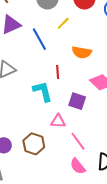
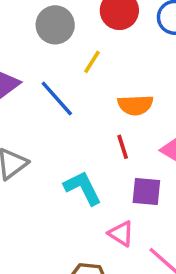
red line: (58, 72) -> (123, 147), moved
pink triangle: (58, 121) -> (121, 234), turned 42

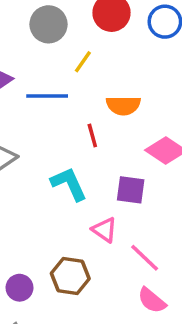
blue line: (57, 99) -> (47, 96), turned -51
red line: (123, 147) -> (92, 135), moved

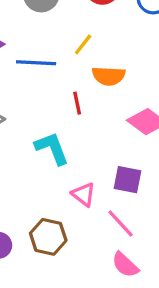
yellow line: (83, 62) -> (83, 44), moved
purple square: (131, 190) -> (128, 180), moved

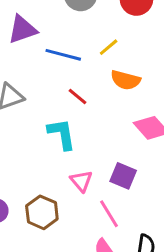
red line: (77, 103) -> (77, 96), moved, turned -50

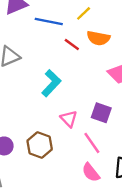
red line: (77, 96) -> (72, 44), moved
cyan L-shape: (62, 134) -> (51, 83), turned 56

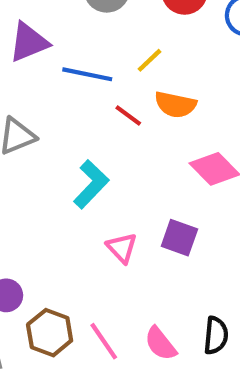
pink line: (92, 143) -> (104, 341), moved
brown hexagon: (40, 145) -> (50, 333), moved

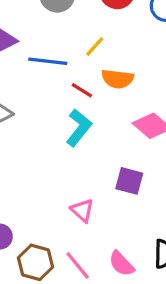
cyan L-shape: (91, 184) -> (79, 128), moved
pink triangle: (122, 248) -> (82, 210), moved

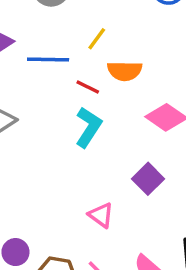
purple square: (129, 181) -> (148, 179), turned 36

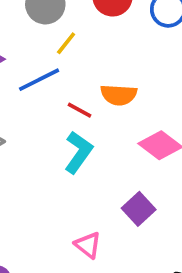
yellow line: (97, 39) -> (66, 43), moved
blue line: (48, 60) -> (39, 80), turned -30

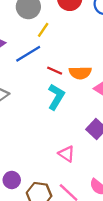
orange semicircle: (119, 95) -> (80, 73), moved

